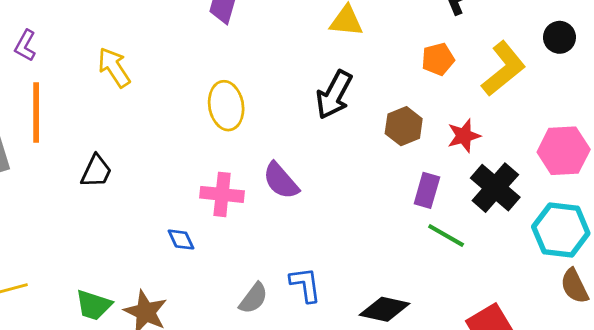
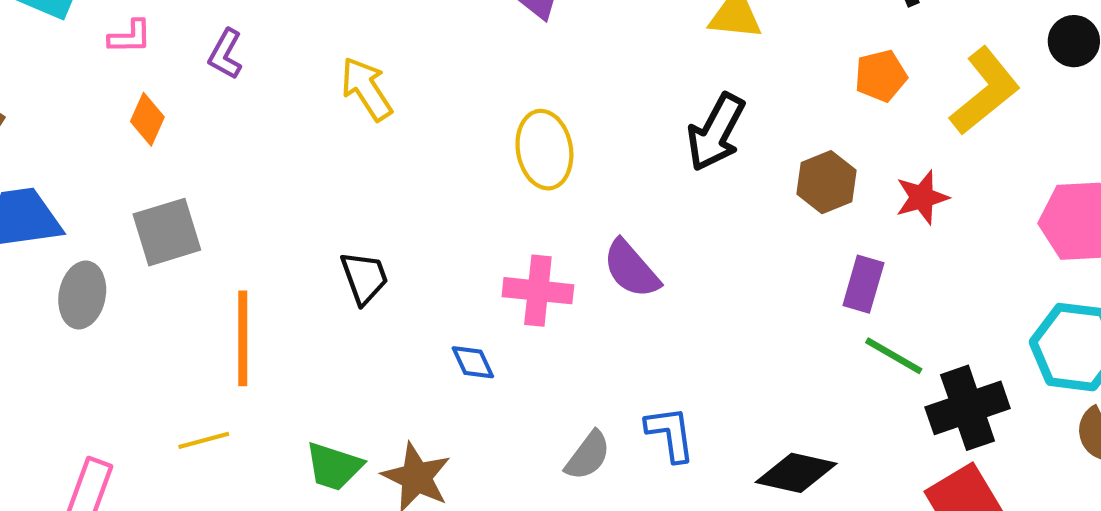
orange line: (36, 112) -> (243, 338), moved
black trapezoid: (96, 171) -> (364, 278), moved, turned -45
black cross: (495, 188) -> (968, 408), moved, turned 30

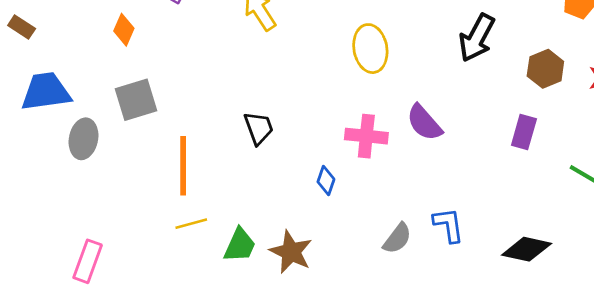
purple rectangle: (863, 284) -> (524, 132), moved
blue diamond: (473, 362) -> (326, 181), turned 44
yellow line: (204, 440) -> (191, 224), moved
green trapezoid: (334, 466) -> (240, 245), turned -84

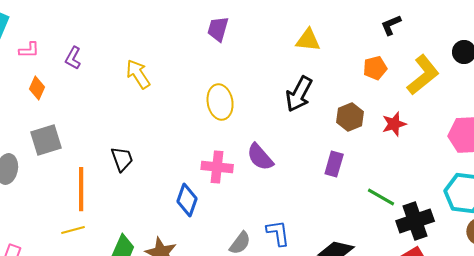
black trapezoid: (259, 128) -> (122, 159), moved
blue diamond: (326, 181) -> (187, 200), size x1.5
yellow line: (191, 224) -> (73, 230), moved

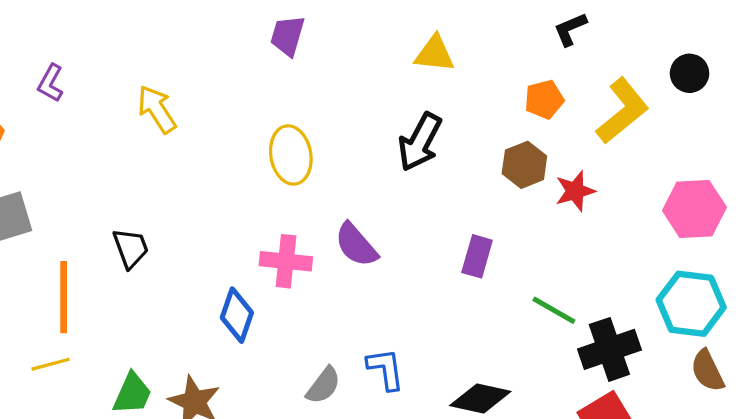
brown hexagon: (350, 117) -> (524, 165), moved

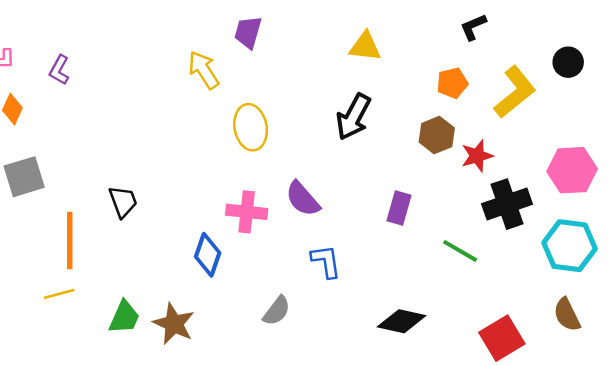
yellow arrow: (157, 109) -> (204, 70), moved
black cross: (609, 349) -> (507, 204), moved
blue L-shape: (386, 369) -> (326, 261), moved
brown semicircle: (707, 371) -> (567, 315), moved

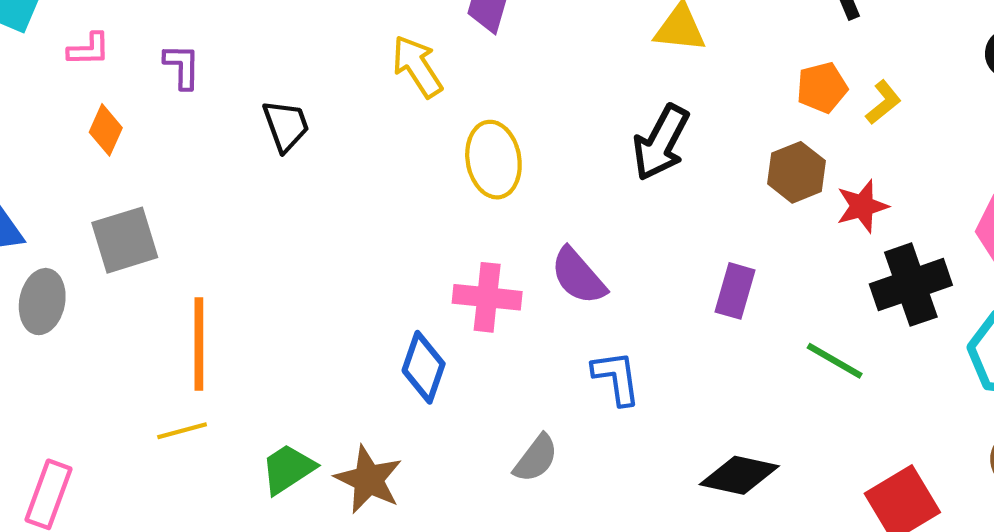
purple L-shape: (59, 70) -> (182, 66), turned 152
yellow L-shape: (515, 92) -> (883, 102), moved, size x0.5
black trapezoid: (123, 201) -> (286, 126), moved
green trapezoid: (124, 317) -> (288, 469), turned -147

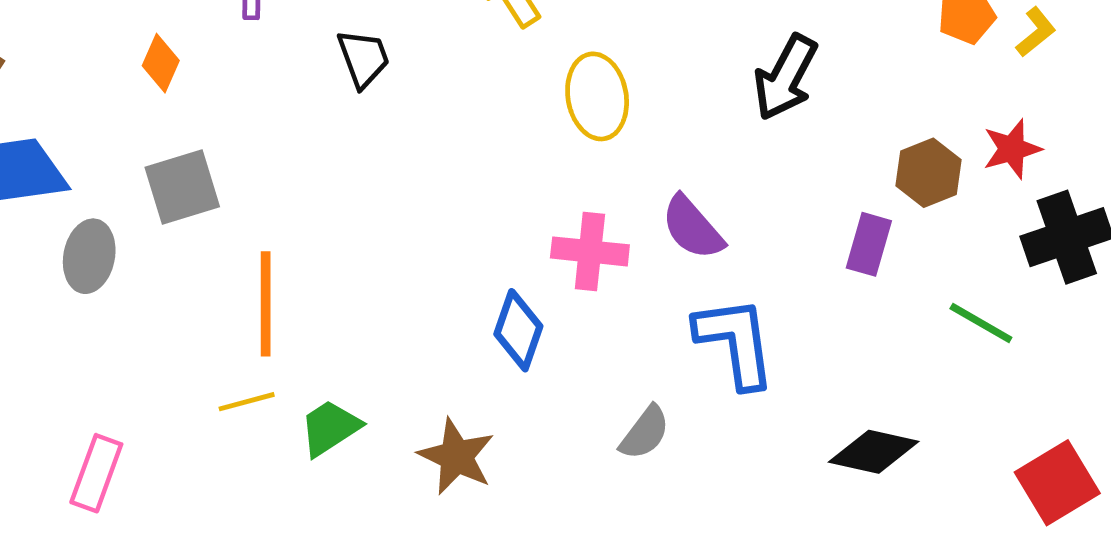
brown hexagon: (796, 172) -> (928, 173), moved
blue L-shape: (616, 378) -> (735, 342), size x1.5
green trapezoid: (288, 469) -> (330, 428), moved

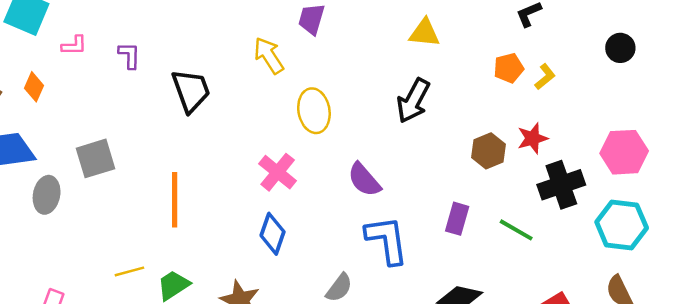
black trapezoid: (363, 58) -> (191, 91), size x1.4
orange diamond: (161, 63) -> (34, 87), moved
purple rectangle: (869, 244) -> (457, 219), moved
pink cross: (590, 251) -> (278, 172), moved, turned 33
orange line: (266, 304) -> (175, 200), moved

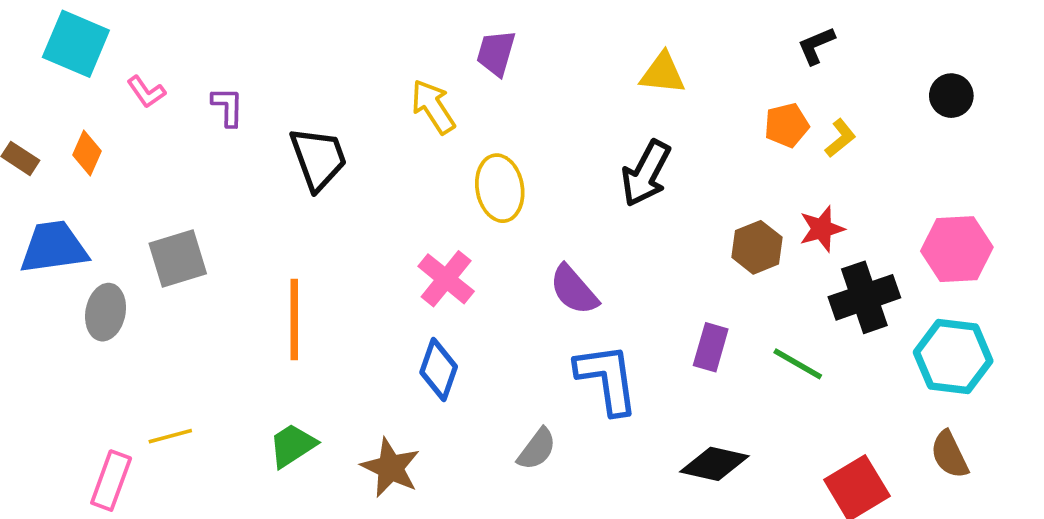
pink L-shape: (74, 45) -> (146, 92), turned 56
yellow line: (129, 271) -> (170, 436), moved

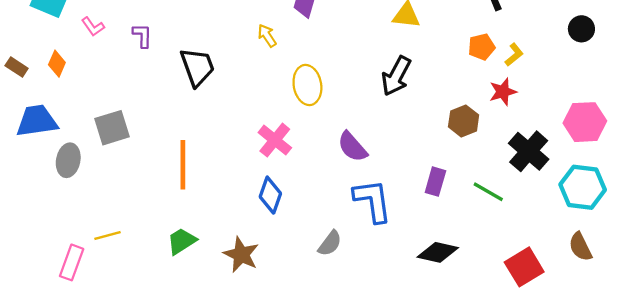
yellow arrow: (433, 107) -> (267, 36), size x0.7
red star: (822, 229) -> (503, 92), moved
black cross: (864, 297) -> (529, 151), turned -30

